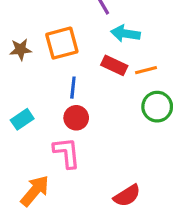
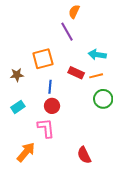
cyan arrow: (125, 34) -> (97, 55), moved
brown star: (21, 49) -> (17, 75), moved
red semicircle: (127, 196) -> (84, 155), turned 96

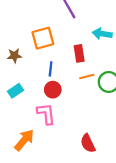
red rectangle: (76, 73) -> (79, 53), turned 56
orange line: (96, 76) -> (87, 76), moved

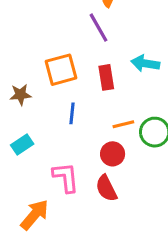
red rectangle: (79, 53) -> (106, 77), moved
red circle: (53, 90) -> (113, 154), moved
red semicircle: (88, 143) -> (106, 188), moved

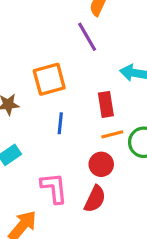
red rectangle: (106, 77) -> (106, 104), moved
red semicircle: (106, 188) -> (95, 199), turned -128

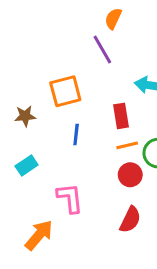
red circle: (101, 164) -> (130, 175), moved
red semicircle: (95, 199) -> (130, 220), moved

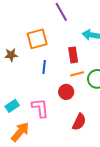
cyan rectangle: (27, 165) -> (12, 106), moved
red circle: (130, 175) -> (66, 92), moved

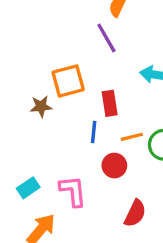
brown star: (11, 55) -> (41, 106), moved
red rectangle: (73, 55) -> (110, 103), moved
blue line: (44, 67) -> (94, 132), moved

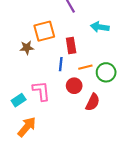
pink L-shape: (73, 191) -> (41, 91), moved
red semicircle: (135, 213) -> (93, 102), moved

